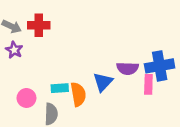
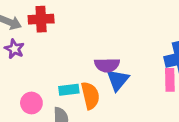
purple semicircle: (128, 68) -> (107, 65), moved

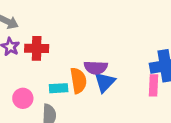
red cross: (41, 19) -> (37, 48), moved
orange semicircle: (90, 96) -> (78, 81), moved

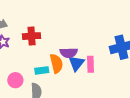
red cross: (37, 48) -> (32, 36), moved
pink rectangle: (153, 85) -> (90, 64), moved

